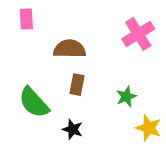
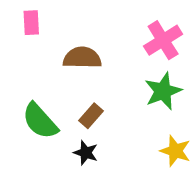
brown rectangle: (77, 85) -> (91, 116), moved, turned 30
green star: (126, 97) -> (163, 91), moved, size x1.5

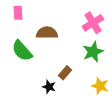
brown rectangle: (91, 116) -> (65, 73), moved
green semicircle: (40, 121) -> (22, 51), moved

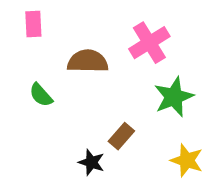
pink cross: (93, 23) -> (149, 43), moved
green semicircle: (22, 51) -> (41, 95), size x0.6

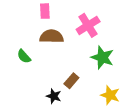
pink rectangle: (33, 24) -> (45, 11), moved
green star: (174, 97) -> (102, 57), turned -30

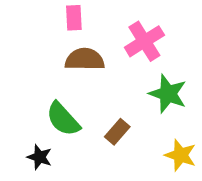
green semicircle: (24, 56) -> (63, 119), moved, size x1.5
black star: (54, 96) -> (40, 157), moved

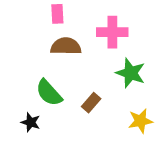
pink cross: (144, 41) -> (112, 32), turned 32
yellow star: (181, 155) -> (140, 121), turned -30

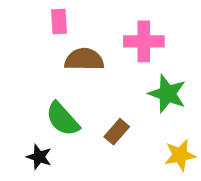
pink rectangle: (57, 14) -> (59, 22), moved

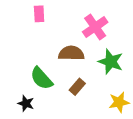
pink cross: (144, 41) -> (95, 27), turned -35
brown semicircle: (84, 59) -> (71, 53), moved

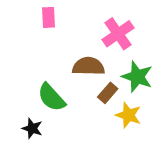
brown rectangle: (77, 87) -> (108, 93), moved
yellow star: (119, 102) -> (128, 115), moved, turned 30

